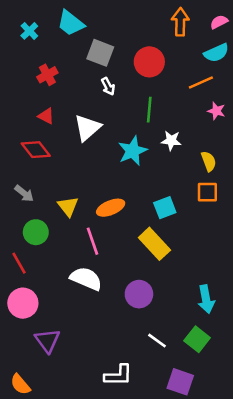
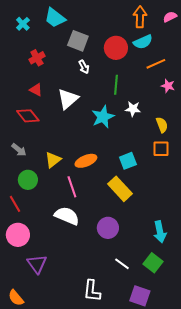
cyan semicircle: (216, 53) -> (143, 42), moved
yellow triangle: (68, 206) -> (53, 160), turned 30
white L-shape: (118, 375) -> (92, 291), turned 95

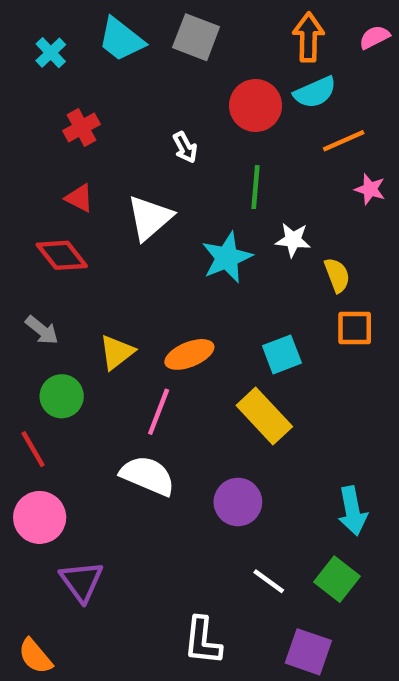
gray square: (78, 41) -> (196, 37), moved
yellow semicircle: (162, 125) -> (337, 275), moved
pink line: (72, 187) -> (159, 412), turned 40

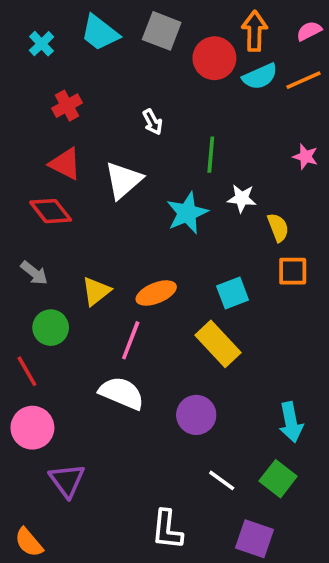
red circle: (256, 106) -> (214, 58), moved
orange line: (344, 141) -> (304, 80), moved
red triangle: (79, 198) -> (65, 164), size x1.4

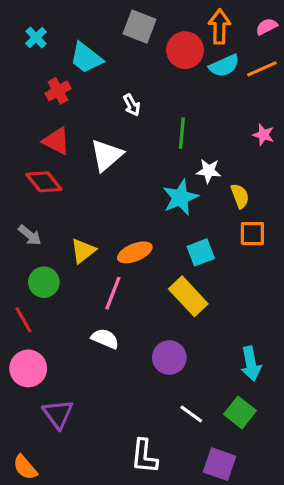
cyan trapezoid: (100, 33) -> (86, 58), moved
cyan star: (187, 213) -> (180, 198), moved
white semicircle: (122, 393) -> (105, 339), size x0.7

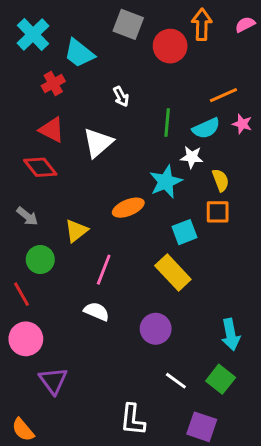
cyan cross: (36, 38) -> (33, 35), size x1.6
cyan semicircle: (224, 66) -> (206, 128), moved
orange line: (262, 69) -> (223, 95), moved
orange square: (252, 234) -> (218, 212), moved
orange ellipse: (135, 252) -> (128, 208), moved

